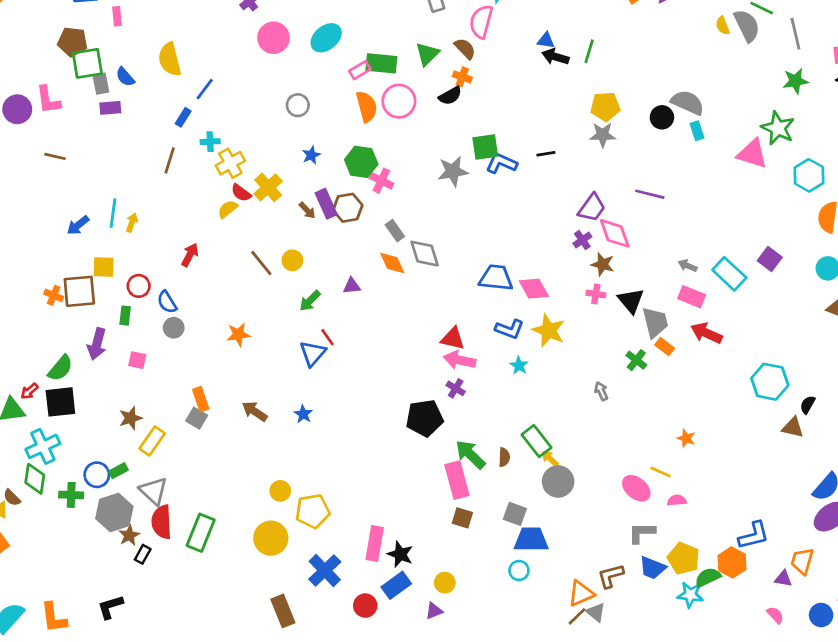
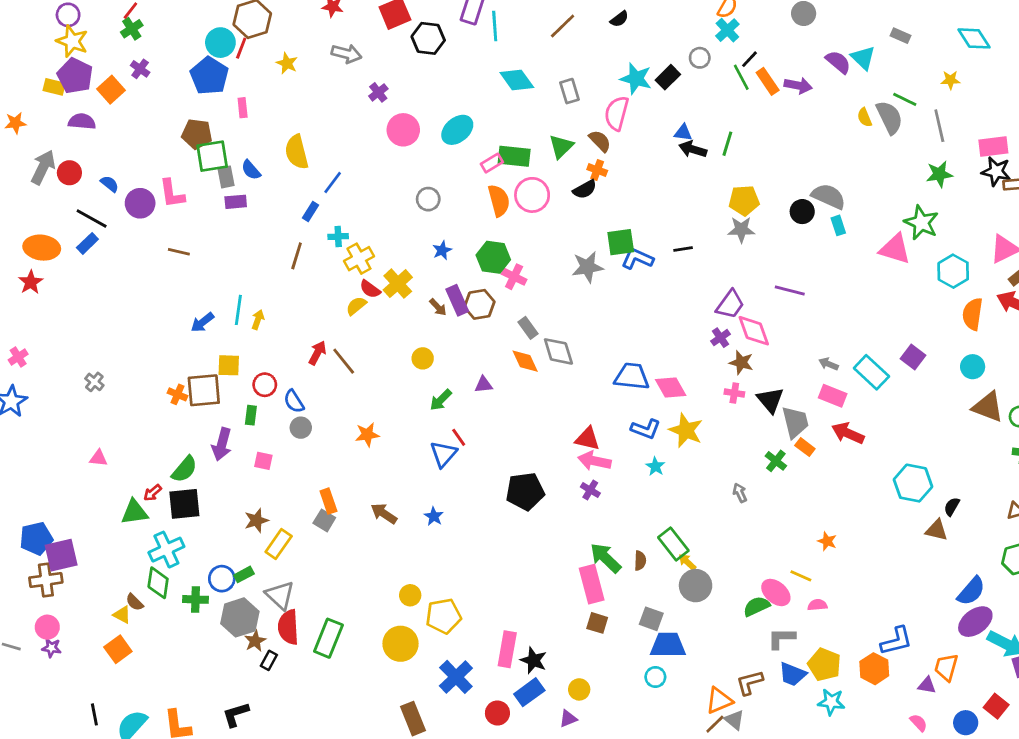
brown line: (261, 263) -> (344, 361), moved
black pentagon: (425, 418) -> (525, 491), moved
green semicircle: (708, 577) -> (756, 606), moved

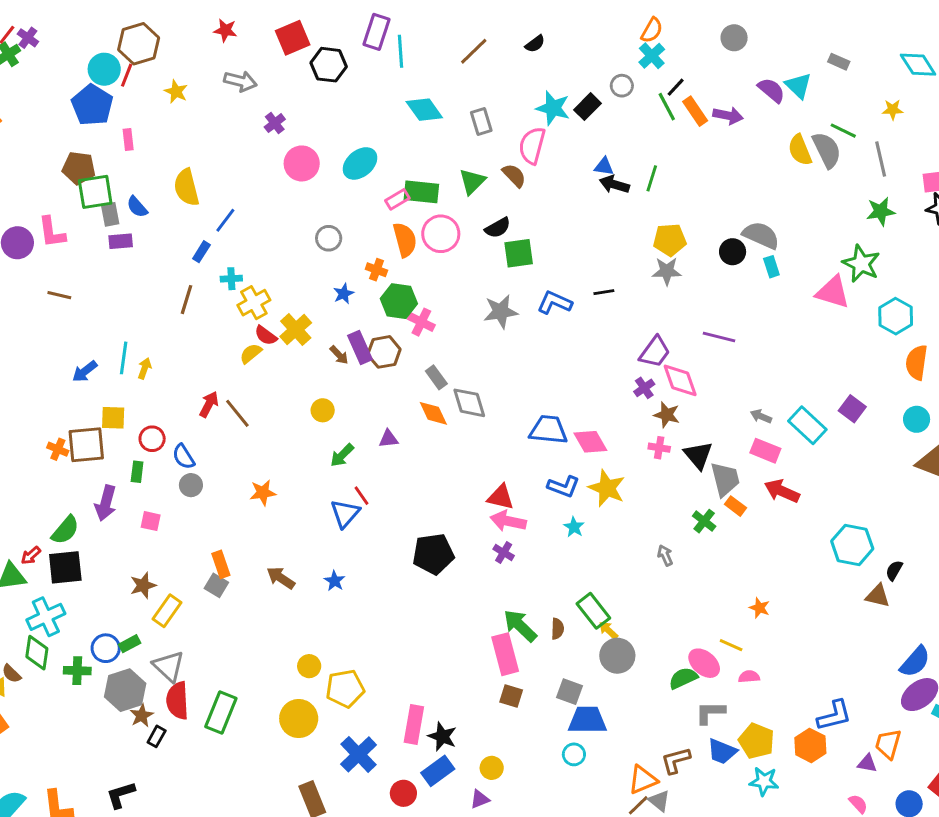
purple cross: (140, 69) -> (28, 38), moved
yellow semicircle: (865, 117) -> (800, 150), size x1.5
orange cross: (597, 170) -> (376, 270), moved
green square: (621, 242) -> (519, 253), moved

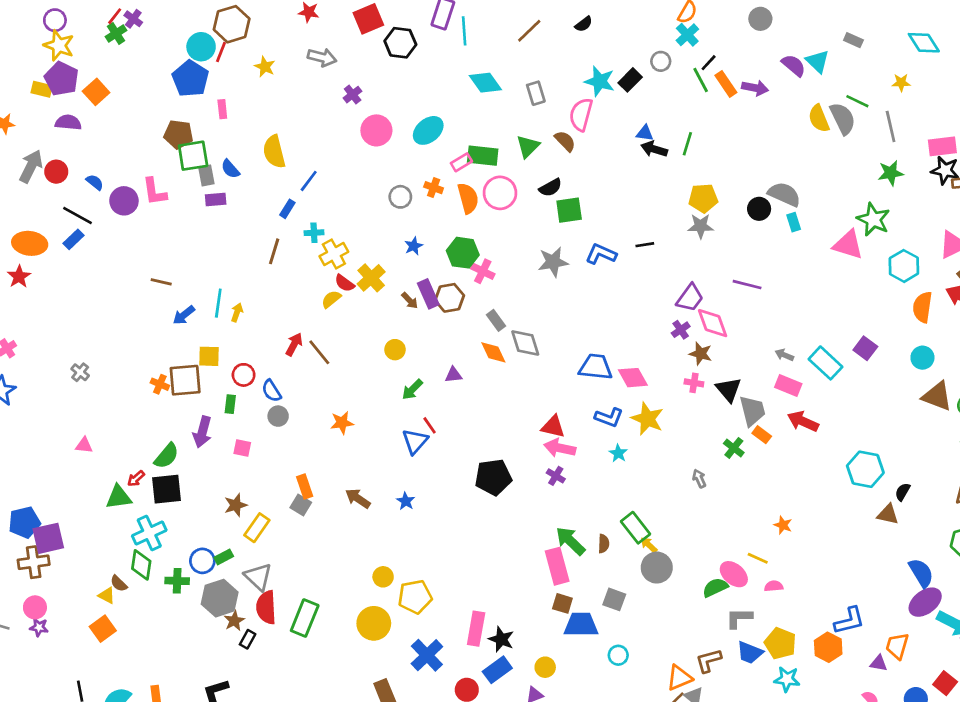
orange cross: (376, 270) -> (434, 188), moved
brown line: (59, 295) -> (161, 282), moved
blue semicircle: (915, 662) -> (921, 573), turned -72
blue trapezoid: (587, 720) -> (581, 625), moved

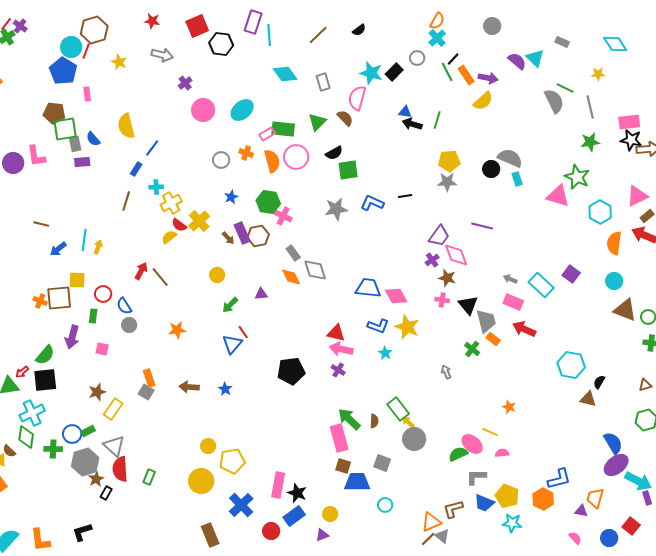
yellow semicircle: (819, 118) -> (483, 101), moved, turned -110
brown arrow: (358, 498) -> (189, 387), turned -30
green rectangle: (305, 618) -> (149, 477), size x0.6

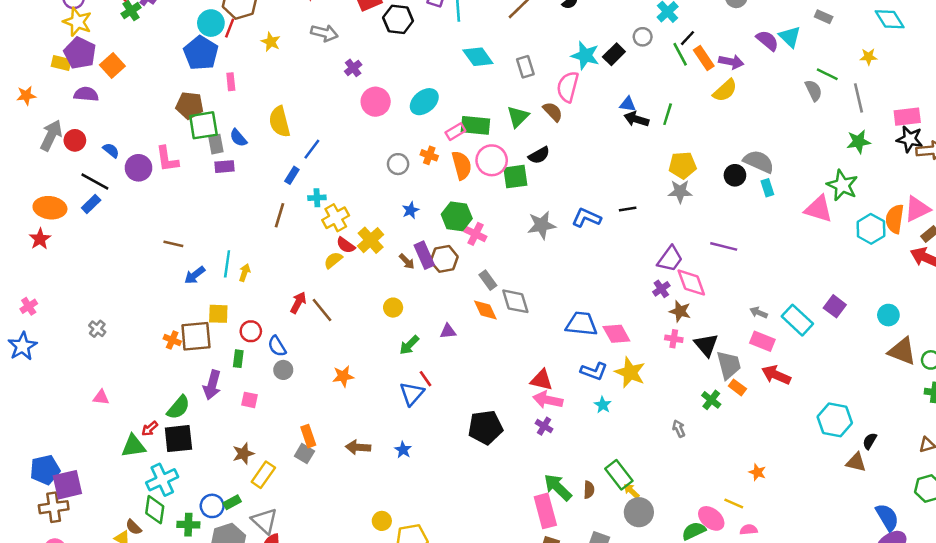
gray semicircle: (554, 101) -> (814, 90), size x0.7
green square: (348, 170) -> (515, 177), moved
orange semicircle: (614, 243) -> (895, 219), moved

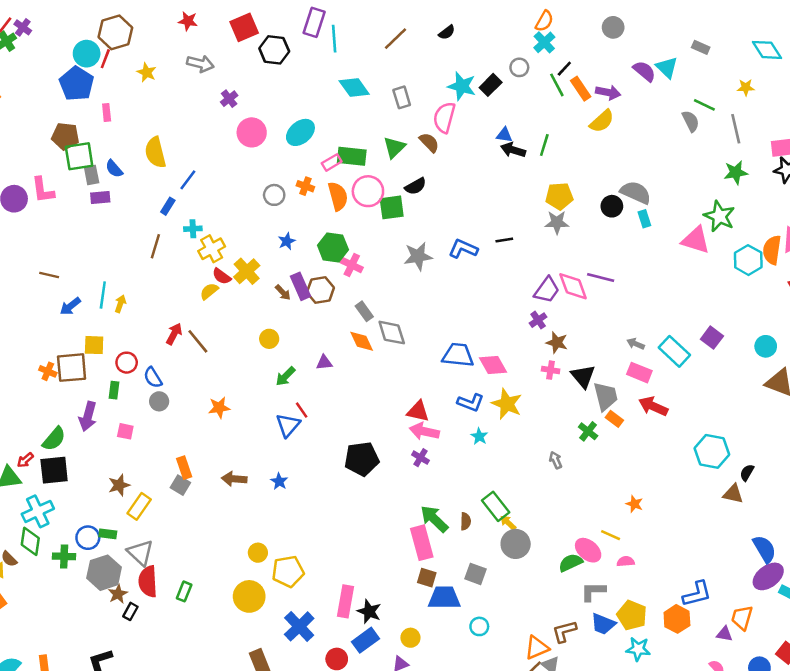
pink diamond: (691, 283) -> (573, 286), moved
green rectangle: (232, 502) -> (108, 534), turned 35

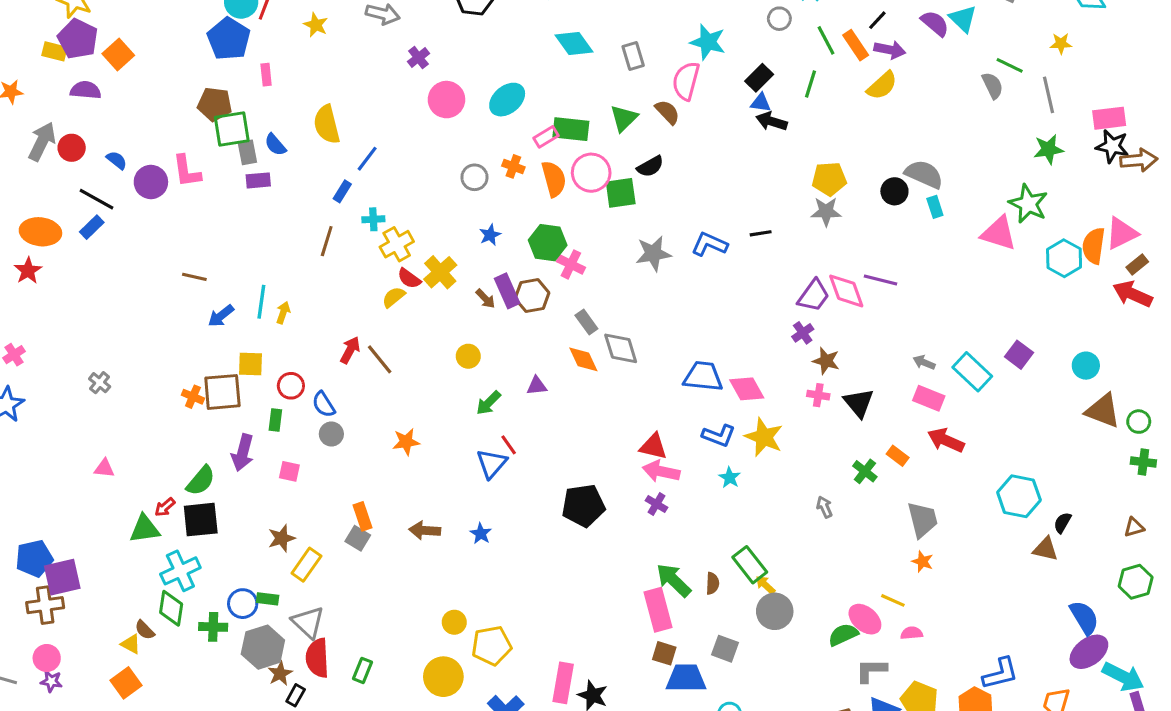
black line: (564, 69) -> (877, 20), moved
black rectangle: (491, 85) -> (759, 78), moved
green line: (544, 145) -> (810, 84), moved
gray trapezoid: (606, 396) -> (922, 520), moved

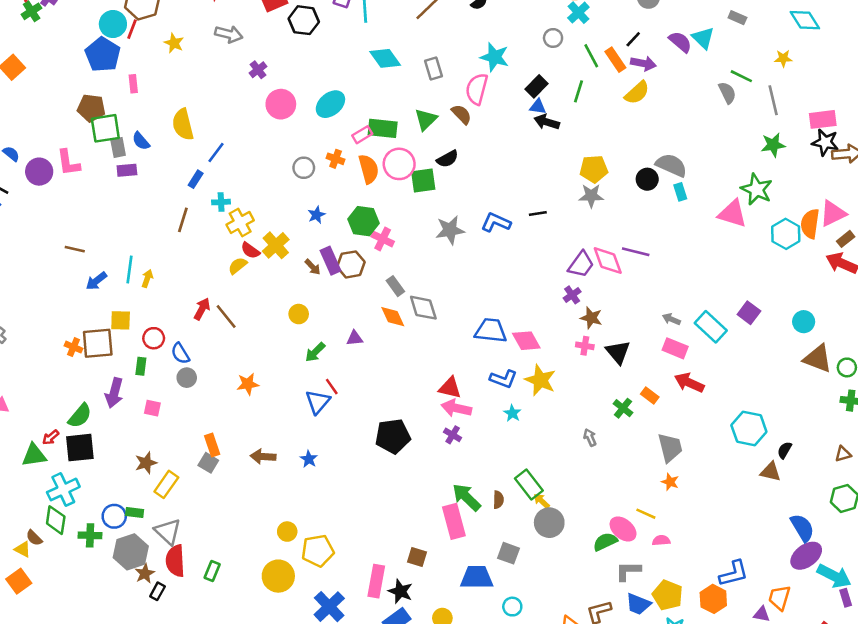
brown square: (664, 653) -> (417, 557), moved

